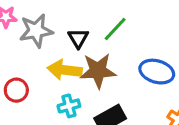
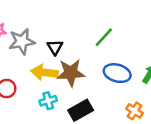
green line: (115, 29) -> (104, 37), moved

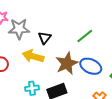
brown star: (71, 73) -> (67, 63), moved, turned -30
cyan cross: (48, 101) -> (32, 88), moved

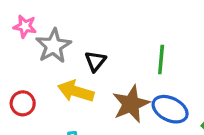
gray star: (19, 29) -> (53, 46), turned -30
green line: (85, 36) -> (161, 59), turned -48

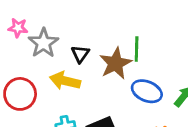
red circle: (23, 103) -> (20, 94), size x1.5
brown star: (131, 104) -> (116, 63), moved

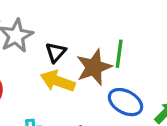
yellow arrow: (65, 81) -> (58, 81), moved

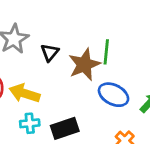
yellow arrow: (58, 81) -> (25, 93), moved

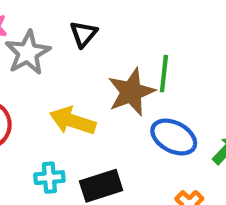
black triangle: (50, 52) -> (83, 34), moved
yellow arrow: (25, 93) -> (73, 121), moved

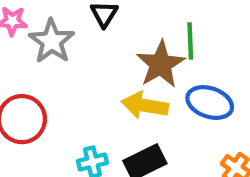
yellow arrow: (73, 121) -> (145, 105), moved

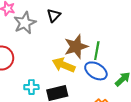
green line: (190, 41) -> (97, 51), moved

